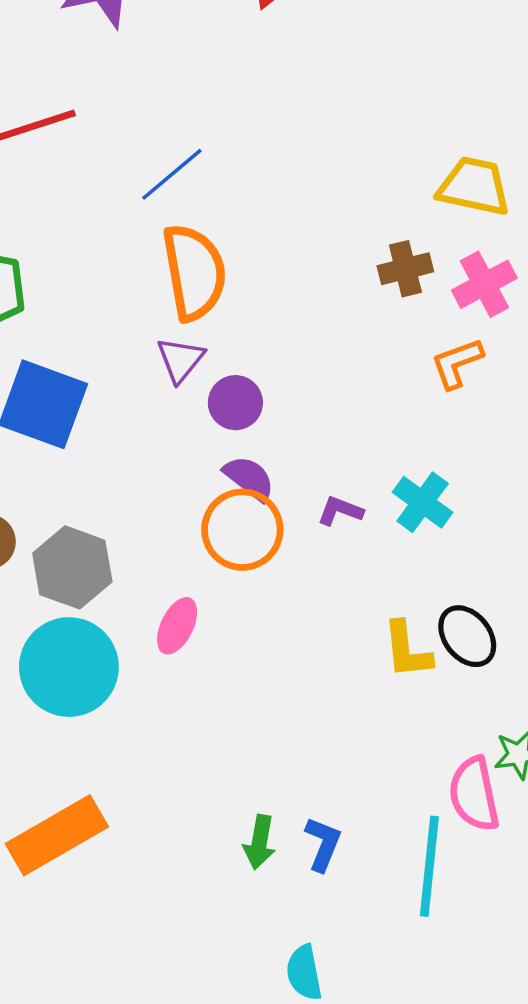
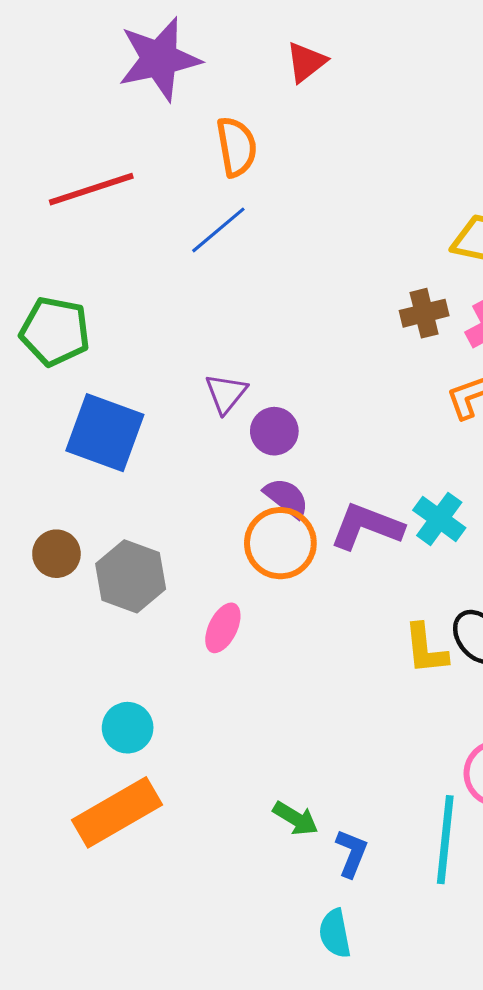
orange semicircle: (194, 272) -> (237, 147), moved, size x0.7
purple L-shape: (340, 511) -> (367, 526), size x1.8
cyan circle: (69, 667) -> (128, 728), moved, size x0.6
green arrow: (259, 842) -> (296, 818), turned -69
blue L-shape: (323, 844) -> (351, 853), moved

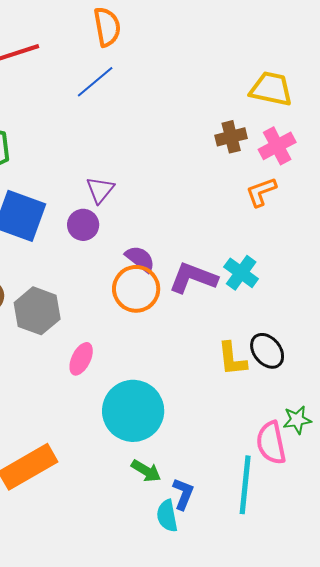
purple circle: (274, 431) -> (83, 225), moved
pink ellipse: (223, 628) -> (81, 359), moved
cyan circle: (128, 728) -> (133, 411), moved, size x1.8
cyan semicircle: (335, 933) -> (167, 516), moved

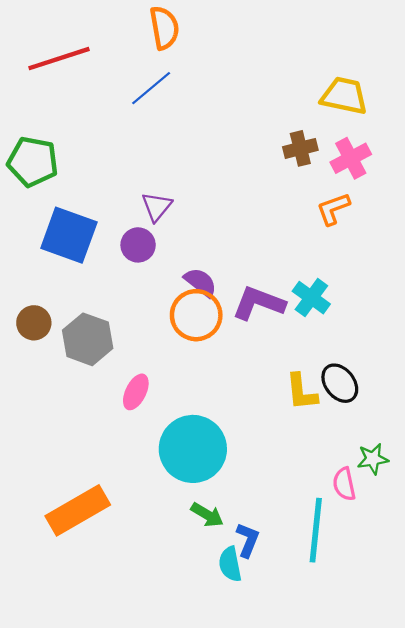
pink semicircle: (271, 443) -> (344, 484), size x0.7

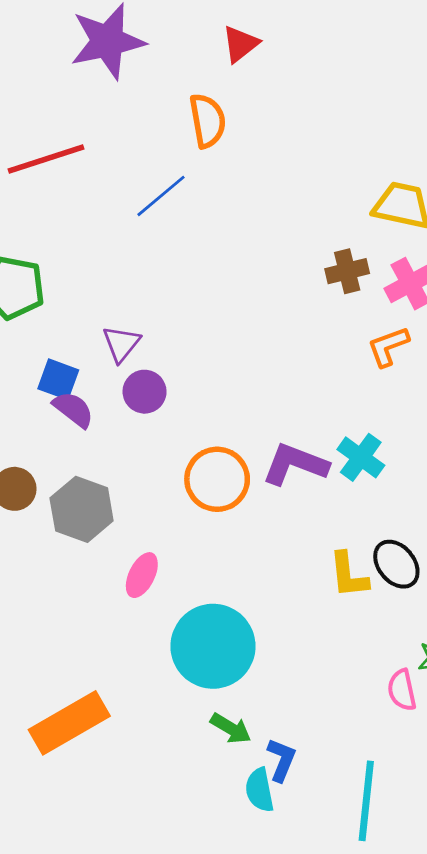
orange semicircle: (164, 28) -> (208, 121), moved
purple triangle: (157, 207) -> (121, 344), moved
blue square: (69, 235) -> (58, 379), size x0.6
purple semicircle: (201, 282) -> (73, 409), moved
cyan line: (316, 530) -> (366, 801), moved

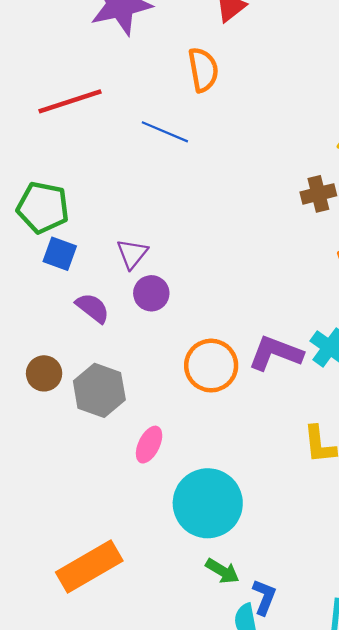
blue line: (161, 196) -> (165, 132), turned 63
blue square: (58, 379) -> (60, 254), moved

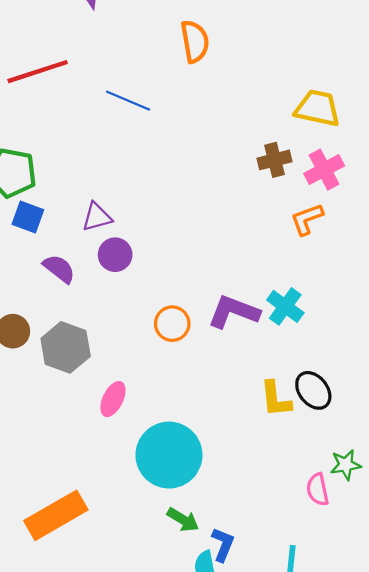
orange semicircle: (203, 70) -> (195, 41), moved
purple triangle: (132, 254) -> (97, 217), turned 36
orange circle: (211, 366) -> (172, 324), size x0.7

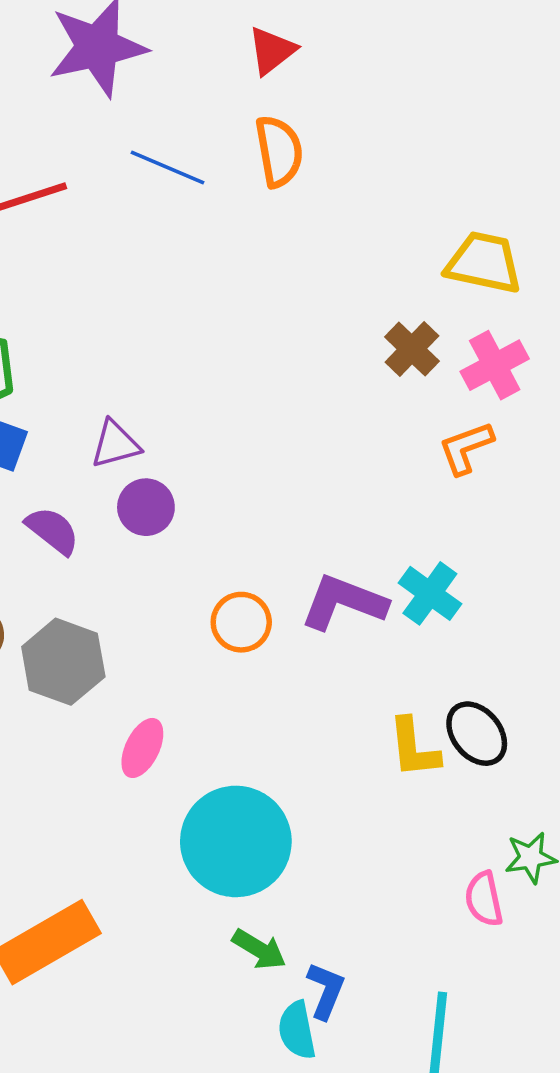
blue line: (128, 101) -> (168, 167), moved
brown cross: (275, 160) -> (412, 349), turned -32

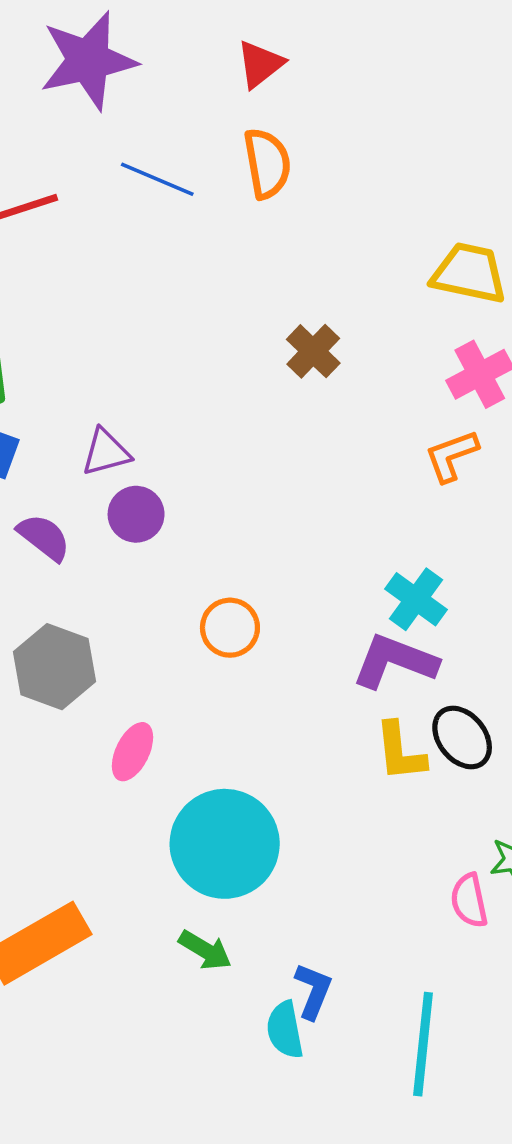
brown cross: (412, 349) -> (313, 351), moved
purple L-shape: (344, 602) -> (395, 661), moved
green arrow: (259, 949) -> (205, 950), moved

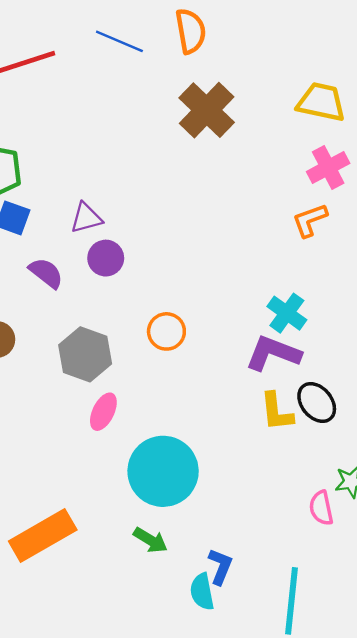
brown cross: (313, 351) -> (207, 110), moved, size x1.6
gray hexagon: (55, 667) -> (85, 354), moved

